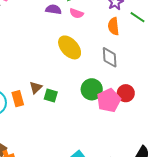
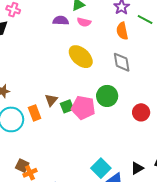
red circle: (126, 93) -> (141, 112), moved
green square: (51, 95) -> (67, 106), turned -32
pink pentagon: (109, 100) -> (83, 108), moved, turned -30

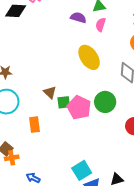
pink semicircle: (84, 22) -> (101, 25), turned 80
brown triangle: (51, 100) -> (50, 92), turned -40
orange rectangle: (35, 113) -> (34, 125), moved

